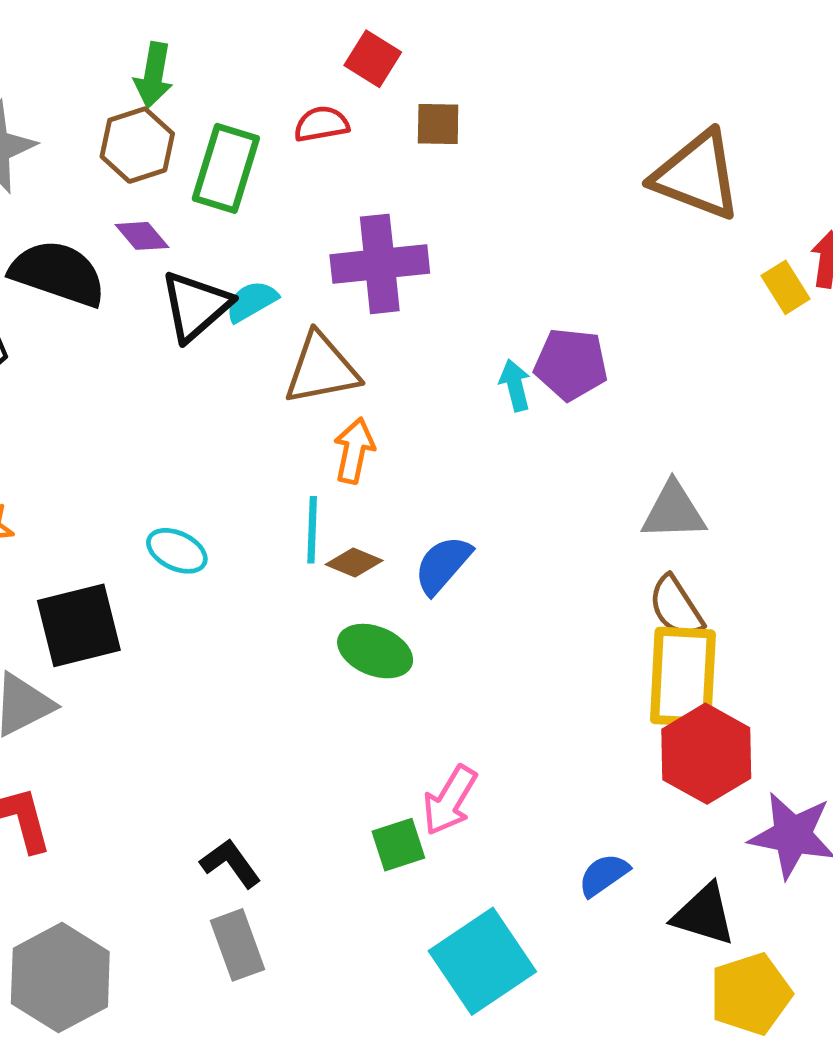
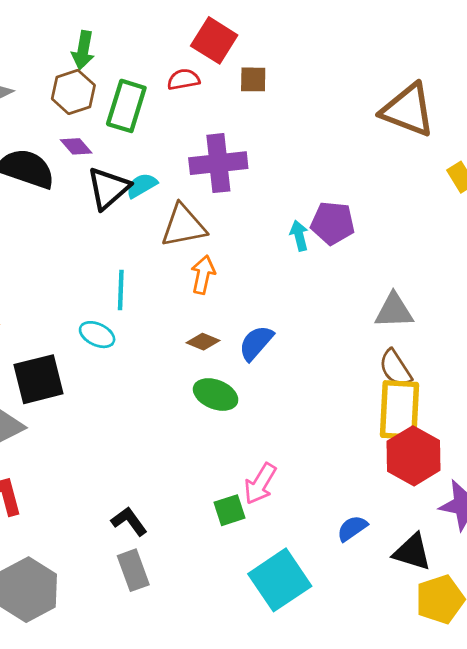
red square: (373, 59) -> (214, 40), size x1.4
cyan line: (312, 530) -> (121, 290), moved

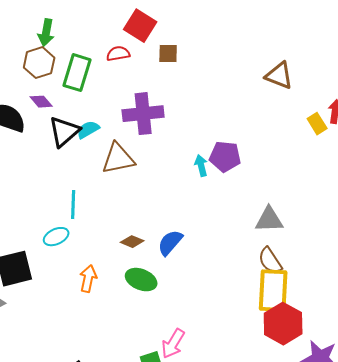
brown triangle: (408, 110) -> (279, 76), size x0.7
orange arrow: (203, 275) -> (88, 279), moved
cyan ellipse: (97, 335) -> (56, 237), turned -50

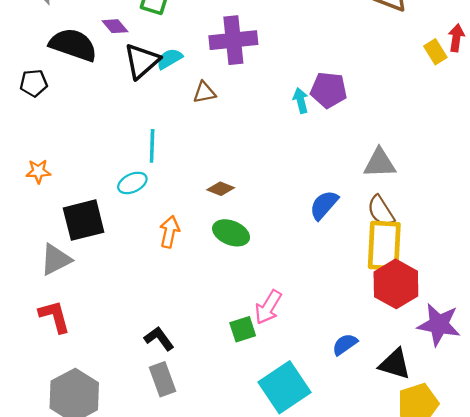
brown triangle: (118, 159) -> (204, 92), size x0.6
blue semicircle: (170, 243) -> (324, 205), moved

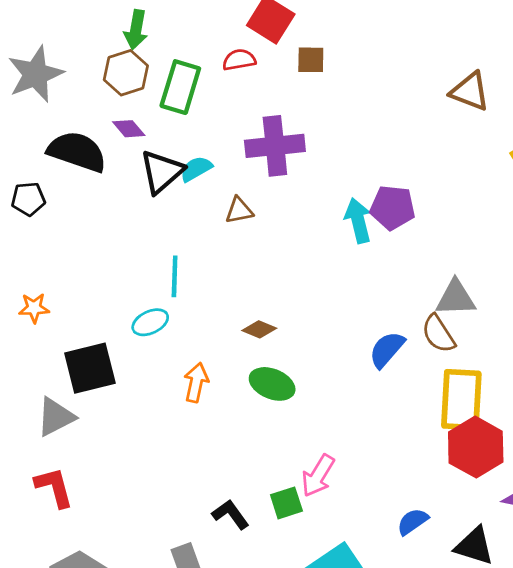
cyan arrow: (301, 101) -> (358, 220), size x1.4
brown semicircle: (381, 211) -> (438, 334), moved
black L-shape: (159, 339) -> (231, 514), moved

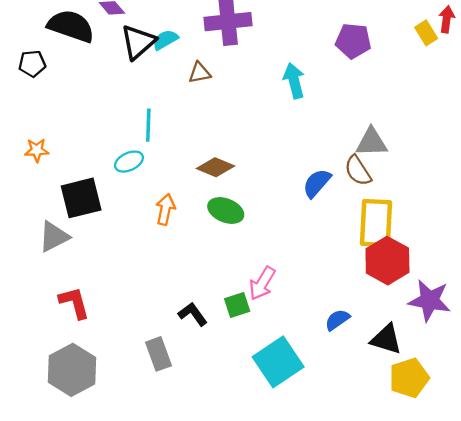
purple pentagon: (393, 208) -> (353, 41), moved
brown diamond: (259, 329) -> (215, 167), size x1.4
red L-shape: (54, 487) -> (74, 303), moved

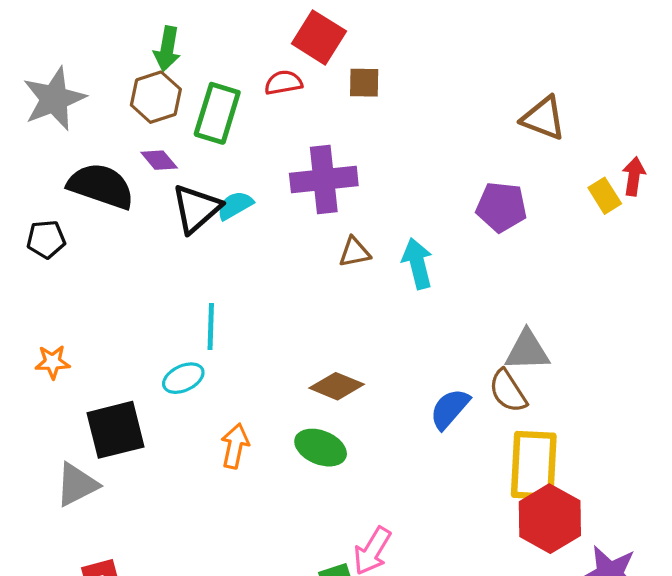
brown triangle: (200, 73) -> (354, 252), moved
brown diamond: (215, 167) -> (337, 386), moved

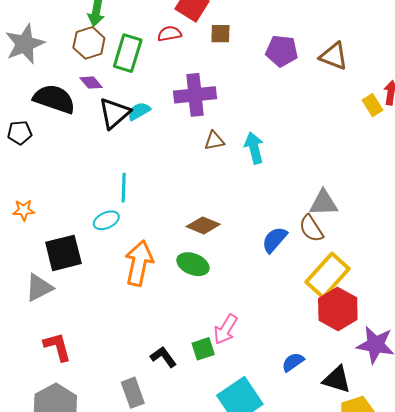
purple pentagon: (501, 207) -> (282, 51), moved
orange arrow: (235, 446) -> (139, 263), size x1.6
yellow rectangle: (534, 465) -> (328, 275), turned 39

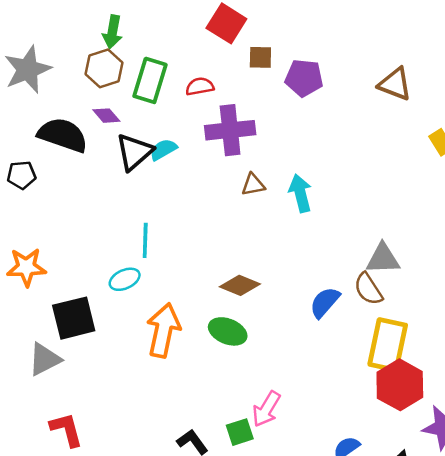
red semicircle: (170, 34) -> (200, 86), moved
purple pentagon: (282, 51) -> (304, 78), moved
orange star: (24, 210) -> (26, 267), size x1.5
yellow rectangle: (328, 275) -> (388, 345), turned -30

